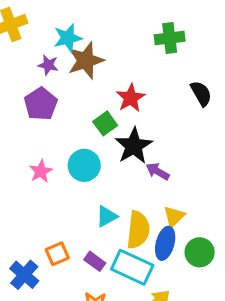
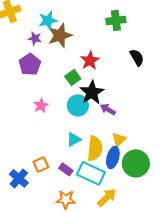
cyan circle: (84, 165) -> (78, 105), moved
pink star: (41, 171) -> (41, 105), moved
green circle: (200, 252) -> (136, 163), size x1.4

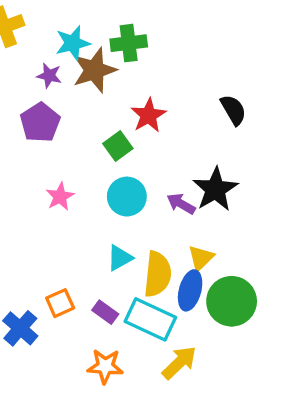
green cross: (116, 20) -> (129, 43), moved
black star: (92, 92) -> (215, 189), moved

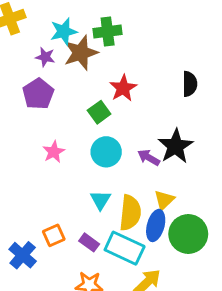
black semicircle: (233, 110) -> (190, 84), turned 30
cyan triangle: (120, 258) -> (100, 200), turned -30

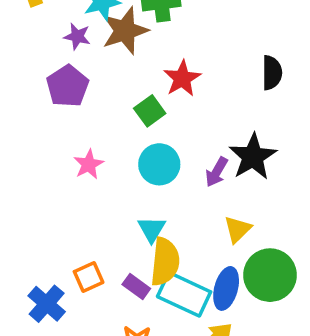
purple arrow: (149, 158) -> (217, 172), turned -90
yellow semicircle: (130, 213) -> (165, 262), moved
blue ellipse: (156, 225) -> (226, 288), moved

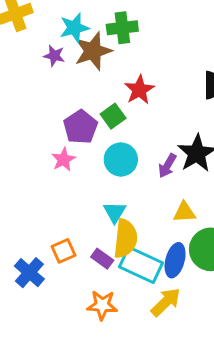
purple pentagon: (68, 86) -> (81, 127), moved
yellow triangle: (238, 229) -> (184, 212), turned 40

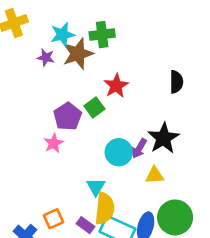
cyan circle: (121, 159) -> (119, 152), moved
yellow triangle: (184, 212) -> (155, 175), moved

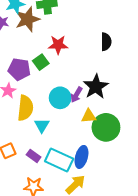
red star: (116, 86) -> (58, 45), turned 30
purple pentagon: (68, 116) -> (19, 69), turned -30
yellow semicircle: (105, 209) -> (25, 108), moved
green circle: (175, 217) -> (106, 127), moved

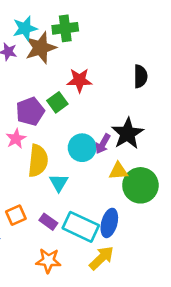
purple pentagon: (19, 69) -> (30, 111), turned -30

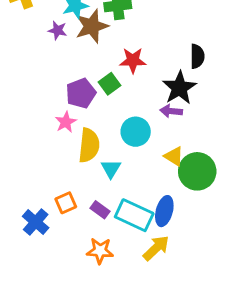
black star: (127, 133) -> (179, 88), moved
purple arrow: (103, 144) -> (171, 111), moved, turned 66
yellow triangle: (118, 171) -> (174, 156), turned 36

